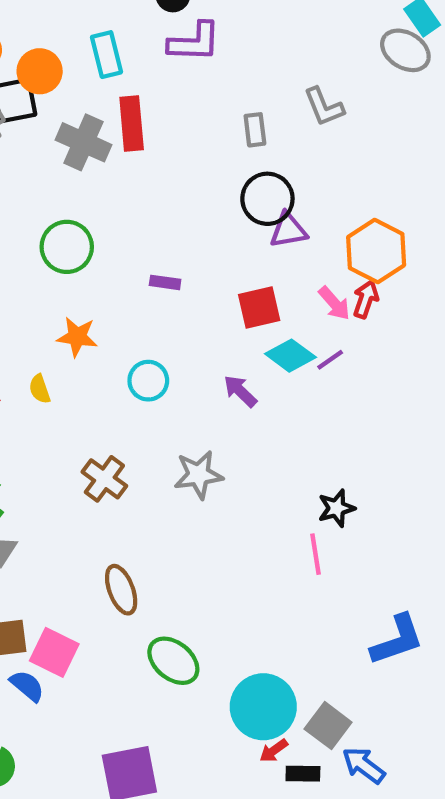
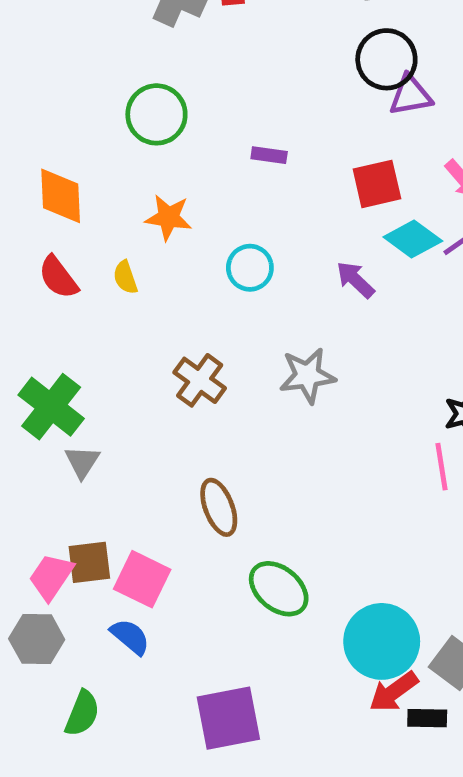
blue semicircle: (27, 686) -> (130, 637), moved
red arrow: (274, 751) -> (394, 692), size x1.5

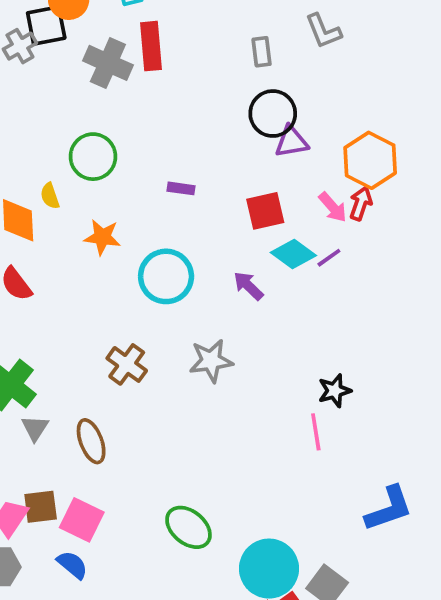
cyan circle: (250, 268) -> (166, 276), size x1.5
yellow semicircle: (125, 277) -> (50, 196), moved
brown ellipse: (219, 507) -> (91, 441), moved

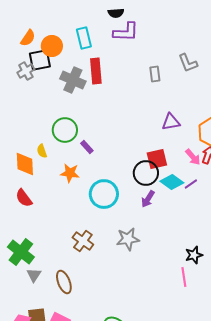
black circle: (273, 114) -> (146, 173), moved
purple rectangle: (181, 188) -> (87, 147), moved, turned 40
purple arrow: (248, 286) -> (148, 199), turned -102

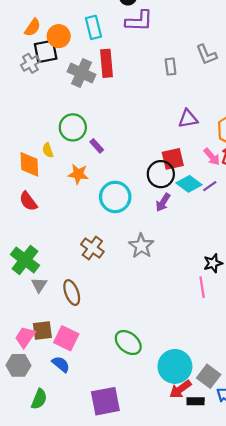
gray star: (128, 239) -> (141, 246), turned -30

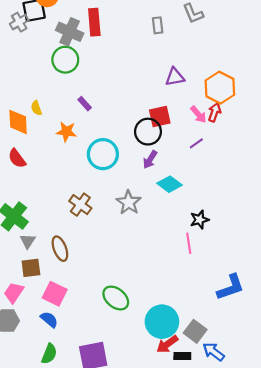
green circle: (73, 127) -> (65, 60), moved
cyan diamond: (189, 184) -> (169, 184), moved
brown square: (42, 331) -> (31, 268), moved
green semicircle: (39, 399) -> (49, 354), moved

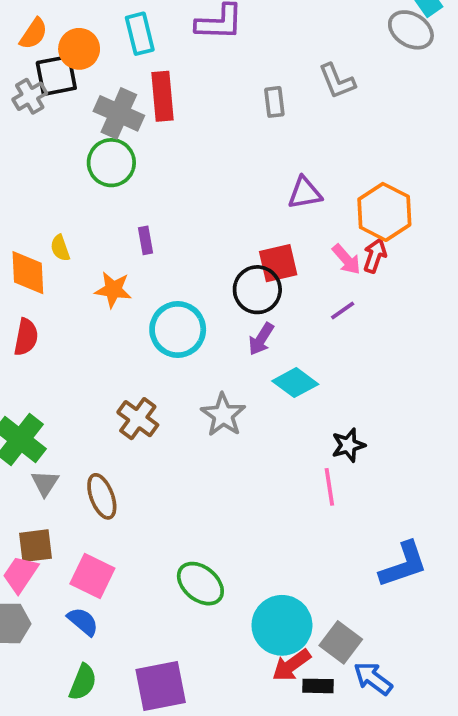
purple rectangle: (85, 104) -> (145, 240), turned 32
red semicircle: (17, 158) -> (26, 337), turned -132
brown square: (31, 268) -> (35, 546), moved

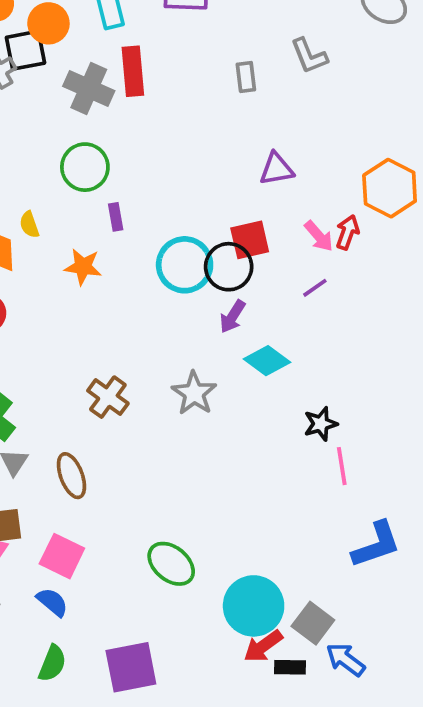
green circle: (111, 163) -> (85, 167), moved
orange hexagon: (384, 212) -> (390, 188), moved
cyan circle: (178, 330) -> (185, 265), moved
pink line: (329, 487) -> (342, 466), moved

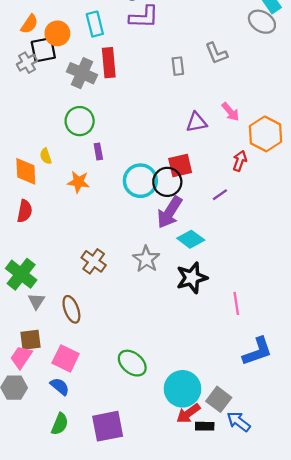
pink arrow: (319, 236) -> (230, 112), moved
purple arrow: (232, 317) -> (170, 212), size x1.6
black star: (321, 424) -> (192, 278), moved, size x1.5

